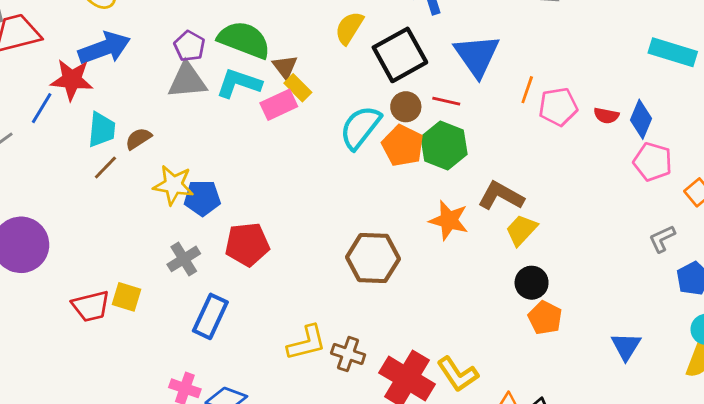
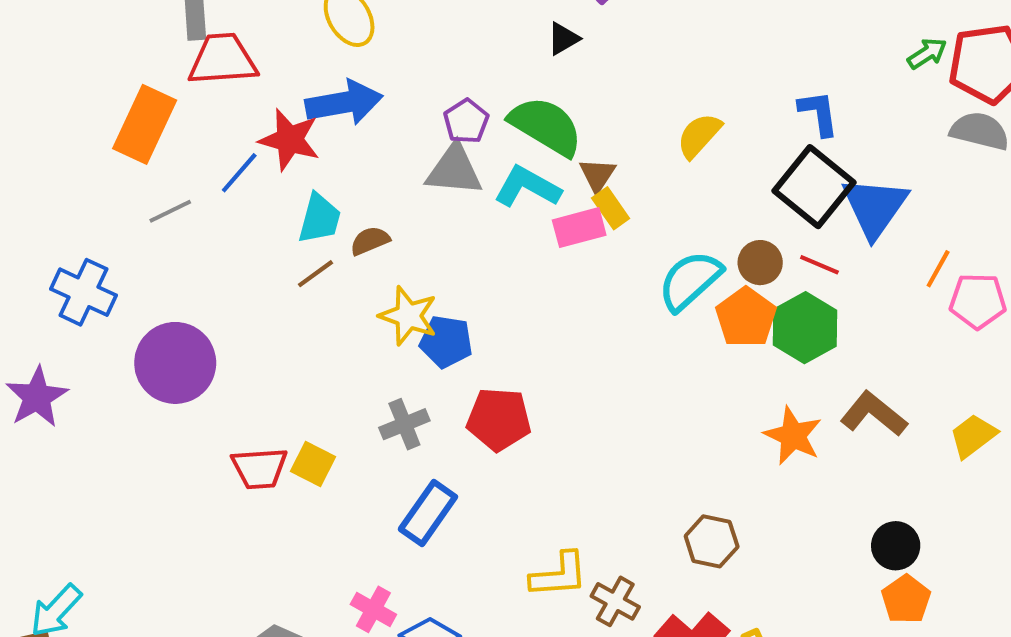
black square: (400, 55) -> (814, 187), moved, turned -32
yellow trapezoid: (521, 230) -> (973, 436), moved
brown hexagon: (373, 258) -> (712, 541), moved, size x0.7

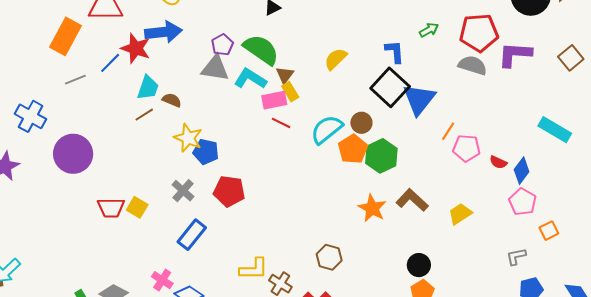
green arrow: (927, 53) -> (429, 30), moved
brown semicircle: (370, 241) -> (172, 100), turned 42
red line: (819, 265) -> (281, 123), moved
gray cross: (404, 424) -> (183, 191), turned -30

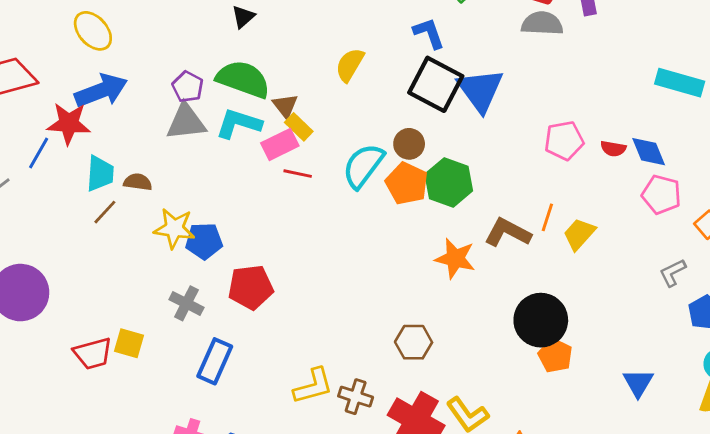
orange line: (448, 131) -> (547, 217), moved
blue diamond: (522, 171) -> (649, 152), turned -44
black circle: (419, 265) -> (541, 320), size x1.6

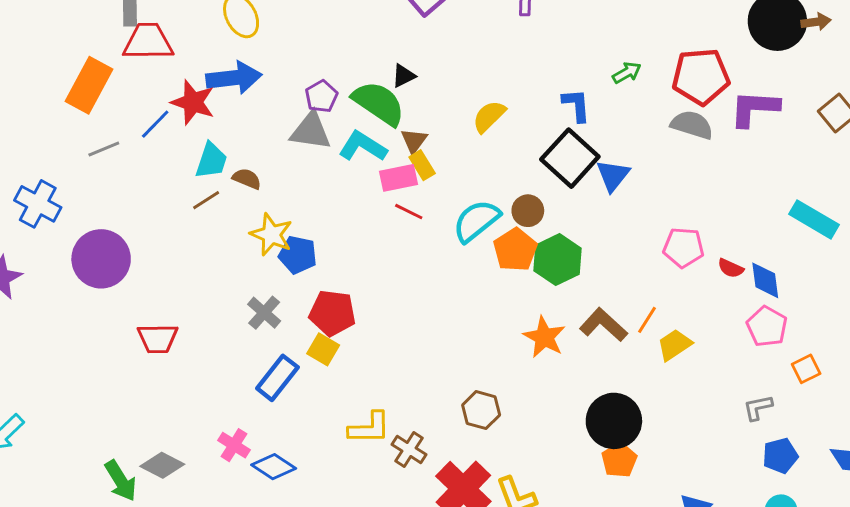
black triangle: (243, 17) -> (404, 76), moved
blue triangle: (480, 90) -> (613, 175), size x0.7
yellow square: (129, 343) -> (323, 349), moved

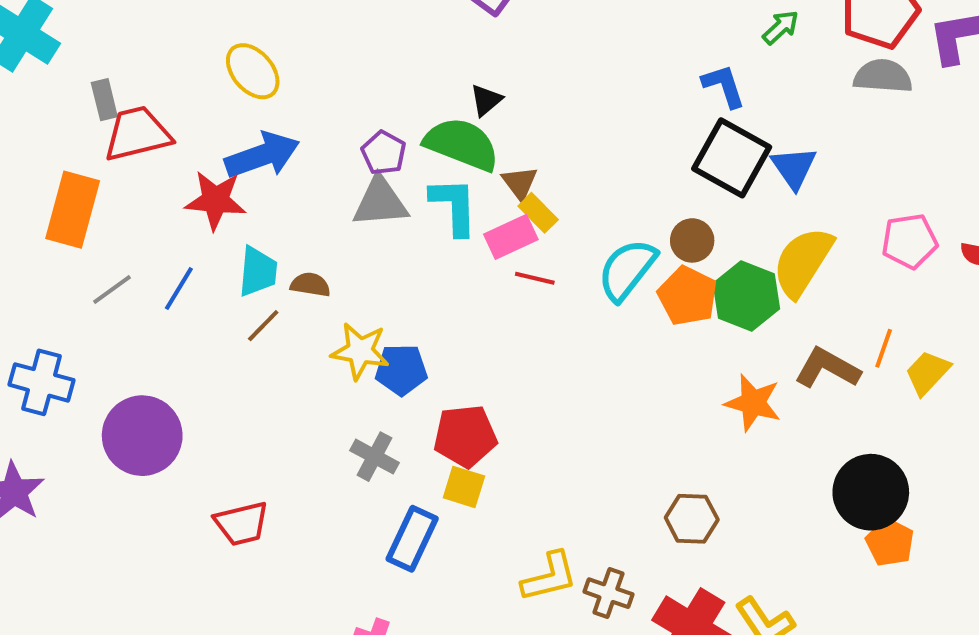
yellow semicircle: (489, 116) -> (803, 262), moved, size x1.5
blue line: (155, 124) -> (179, 288), moved
cyan L-shape: (363, 146) -> (454, 206), turned 69

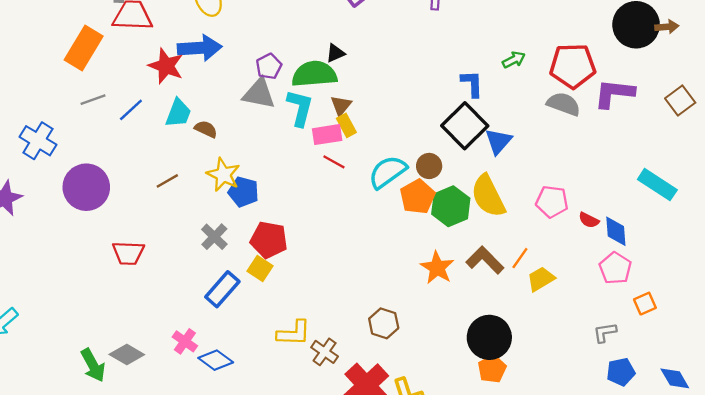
green semicircle: (462, 144) -> (314, 74), turned -42
yellow semicircle: (803, 262) -> (488, 196), turned -75
brown line: (263, 326) -> (167, 181), moved

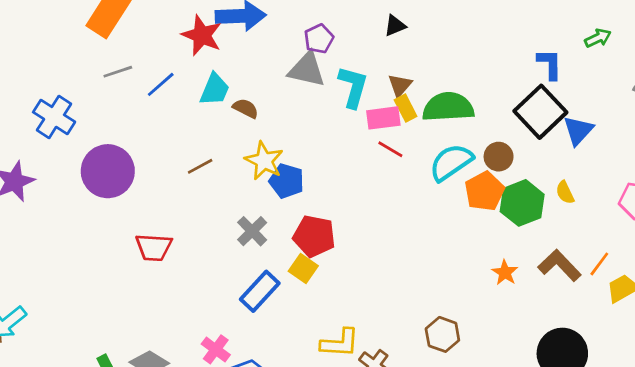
green semicircle: (314, 74) -> (448, 107), moved
yellow semicircle: (488, 196) -> (565, 192), size x0.5
orange star: (437, 268) -> (505, 273), size x0.7

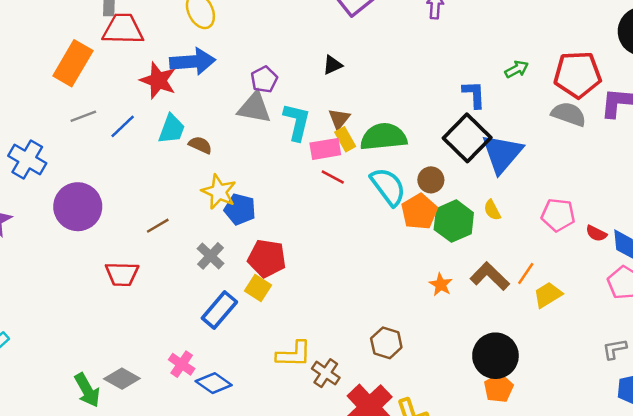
blue triangle: (578, 130) -> (502, 153), size x1.5
cyan semicircle: (451, 162) -> (388, 187), turned 90
brown line: (200, 166) -> (158, 226), moved

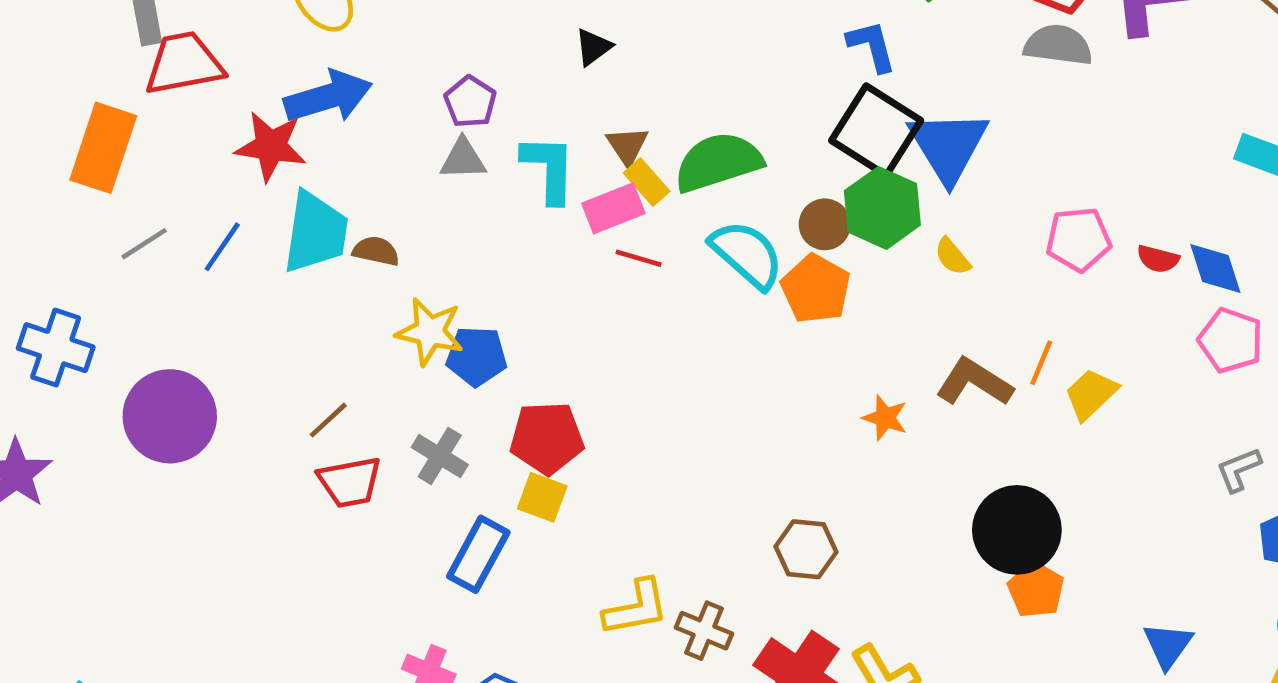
gray triangle: (254, 108) -> (463, 159), size x0.7
cyan trapezoid: (172, 129) -> (315, 232), size x1.4
green hexagon: (454, 221) -> (882, 208), moved
red trapezoid: (122, 274) -> (350, 482), moved

